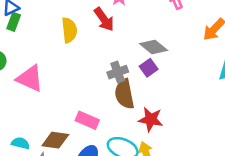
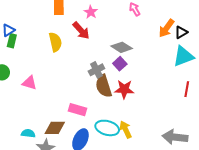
pink triangle: (30, 78) -> (30, 83), size x0.7
red star: (151, 119) -> (124, 89), moved

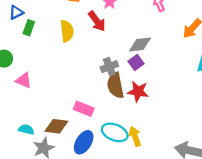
green rectangle: (12, 41) -> (29, 28), moved
gray diamond: (122, 47) -> (140, 44), turned -45
pink triangle: (30, 83) -> (24, 80), moved

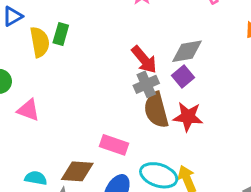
red arrow: (97, 21) -> (144, 60), moved
green rectangle: (29, 28) -> (61, 34), moved
yellow semicircle: (67, 31) -> (40, 42), moved

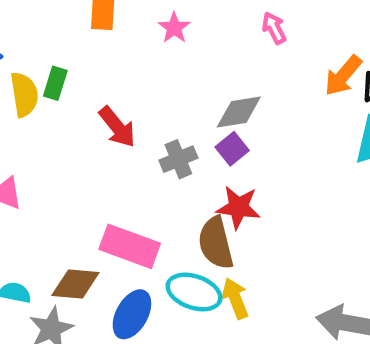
red arrow: (144, 60) -> (117, 127), moved
brown semicircle: (156, 110) -> (216, 243), moved
pink rectangle: (114, 145) -> (130, 246), size x1.4

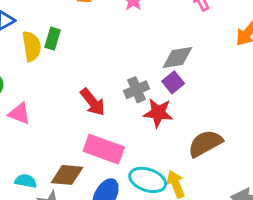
red arrow: (117, 127) -> (93, 102), moved
red star: (238, 207) -> (158, 113), moved
brown semicircle: (216, 243) -> (205, 143), moved, turned 75

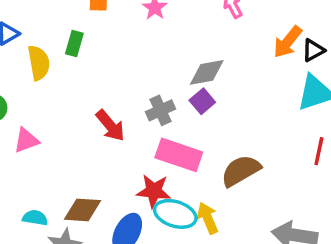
green rectangle: (53, 39) -> (74, 44), moved
red star: (158, 113) -> (154, 191), moved
pink triangle: (19, 114) -> (26, 140), turned -40
pink rectangle: (104, 149) -> (179, 155), moved

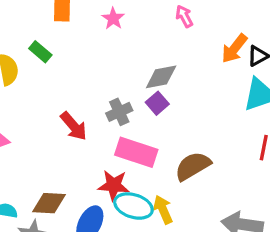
green rectangle: (74, 44) -> (40, 52), turned -65

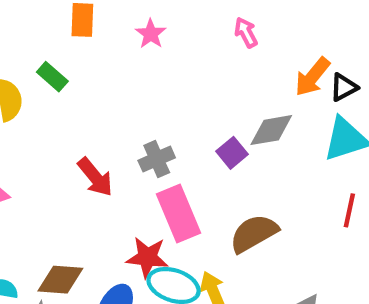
gray diamond: (161, 77) -> (271, 130), moved
purple square: (157, 103) -> (232, 153), moved
pink rectangle: (136, 152) -> (178, 214), turned 48

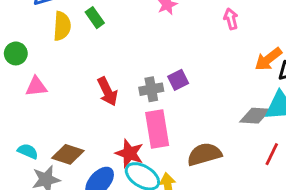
gray diamond: (271, 130) -> (255, 116), moved
purple square: (232, 153) -> (178, 80), moved

